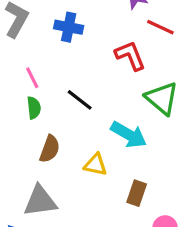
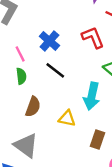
blue cross: (69, 27) -> (49, 41), moved, turned 30
cyan arrow: (129, 135) -> (92, 96), turned 72
gray triangle: (40, 201) -> (26, 145), turned 44

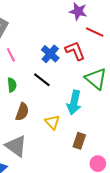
blue cross: (49, 41) -> (50, 54), moved
pink line: (20, 54) -> (11, 55), moved
yellow triangle: (67, 118) -> (52, 122), turned 35

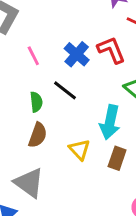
pink line: (11, 55) -> (33, 56), moved
green semicircle: (12, 85) -> (36, 102), moved
brown rectangle: (79, 141) -> (117, 158), moved

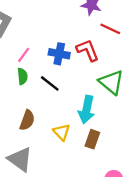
blue cross: (77, 54) -> (59, 54), turned -30
pink line: (33, 56) -> (24, 55), turned 63
green semicircle: (36, 102) -> (22, 76), moved

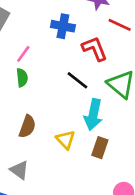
blue cross: (59, 54) -> (63, 26), moved
black line: (50, 83) -> (77, 80), moved
gray triangle: (20, 159) -> (19, 170), size x0.7

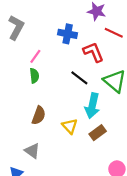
brown rectangle: (100, 148) -> (98, 133), turned 35

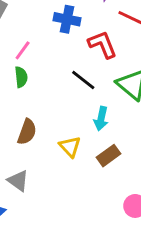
cyan arrow: (92, 106) -> (101, 119), size x0.7

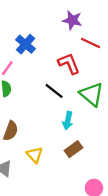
blue cross: (67, 19) -> (26, 44), moved, turned 30
yellow triangle: (70, 147) -> (35, 155), moved

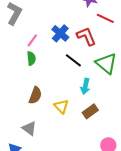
blue cross: (26, 44) -> (60, 33), moved
yellow triangle: (35, 155) -> (61, 106), moved

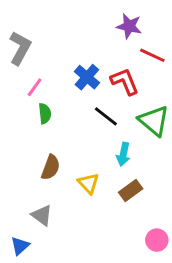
pink line: (32, 40) -> (35, 87), moved

